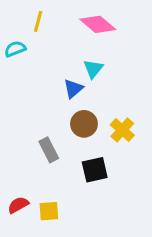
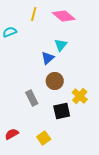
yellow line: (38, 21) -> (34, 14), moved
yellow cross: (122, 130) -> (80, 96), moved
yellow square: (49, 211) -> (44, 138), moved, turned -32

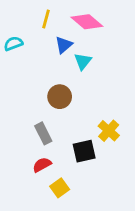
blue triangle: (48, 58) -> (64, 45), moved
brown circle: (55, 81) -> (60, 97), moved
red semicircle: (12, 134) -> (42, 165), moved

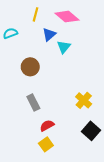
brown circle: (60, 97) -> (30, 67), moved
black square: (84, 151) -> (91, 131), moved, turned -36
red semicircle: (42, 165) -> (47, 126), moved

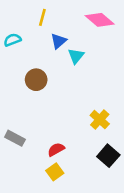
pink diamond: (67, 17) -> (100, 20), moved
gray rectangle: (33, 102) -> (15, 138), moved, turned -35

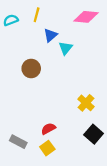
pink diamond: (100, 20) -> (86, 17), turned -35
cyan semicircle: (12, 40) -> (11, 20), moved
gray rectangle: (15, 138) -> (18, 142), moved

